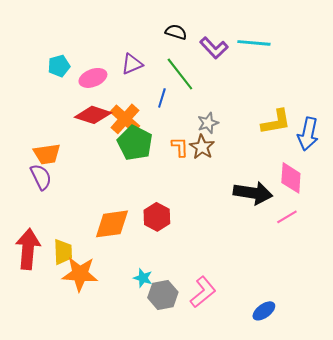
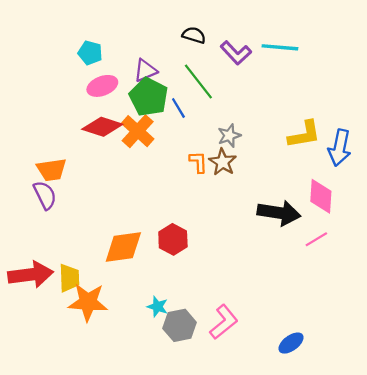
cyan pentagon: (59, 66) -> (90, 53), moved, turned 30
blue line: (162, 98) -> (178, 108), turned -48
green pentagon: (135, 143) -> (149, 97), moved
red arrow: (28, 249) -> (31, 275), turned 78

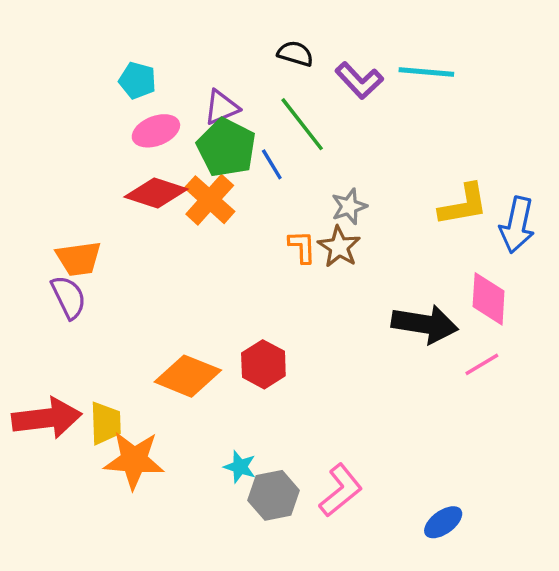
orange diamond: (123, 247) -> (188, 376), turned 30

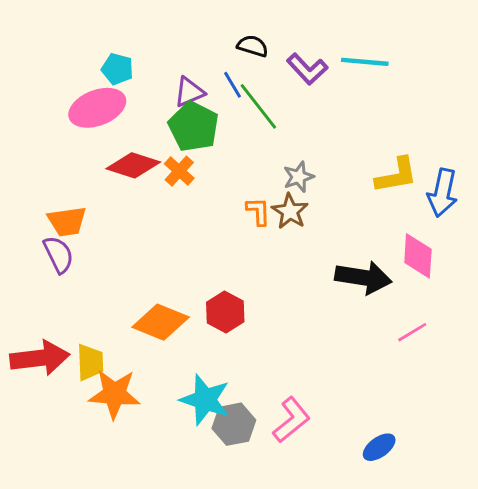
pink ellipse: (156, 131) -> (97, 108), moved, size x1.4
blue line: (272, 164) -> (232, 85), moved
orange cross: (210, 200) -> (179, 171), size x0.7
pink line: (482, 364) -> (412, 332), moved
cyan star: (240, 467) -> (205, 400), size x1.8

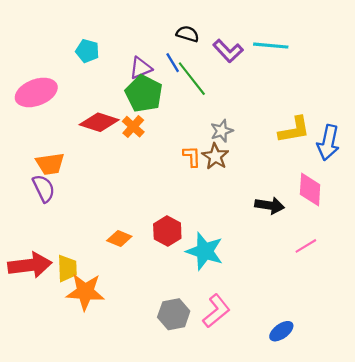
pink ellipse: (97, 108) -> (36, 92), moved
black arrow: (363, 277) -> (270, 205), size x0.7
orange diamond: (161, 322) -> (119, 238), size x0.6
cyan star: (205, 400) -> (205, 251), moved

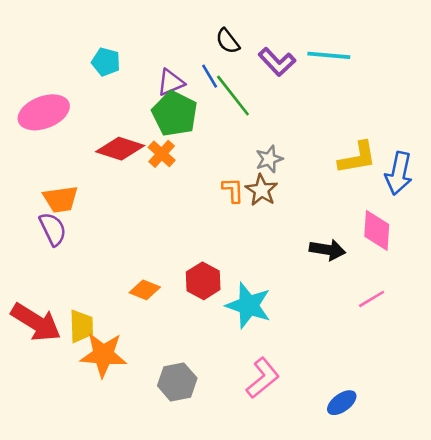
black semicircle: (188, 34) -> (228, 41), turned -145
red arrow: (30, 265) -> (36, 322), turned 39
gray hexagon: (174, 314) -> (177, 382), moved

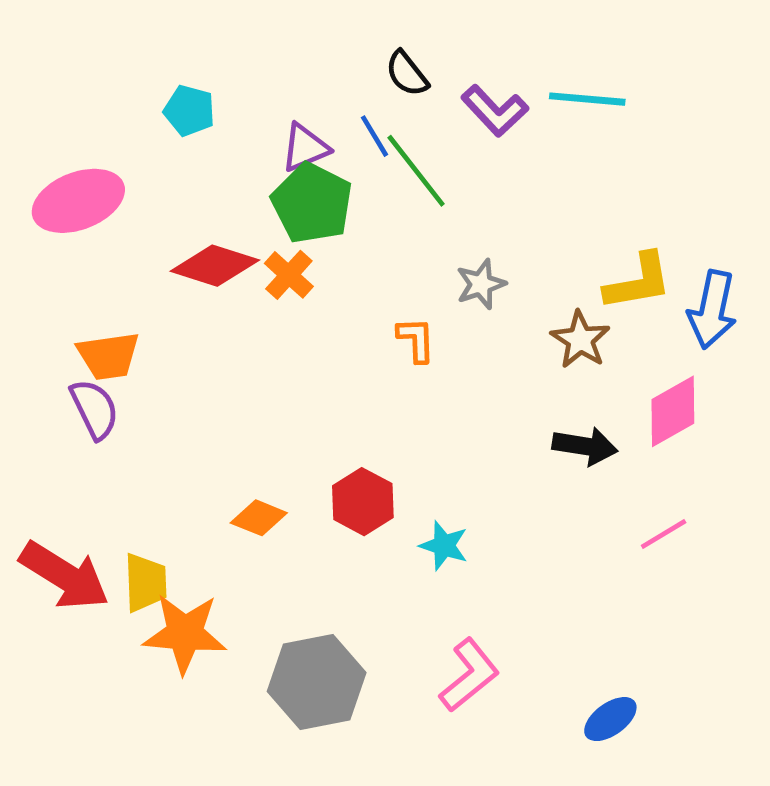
brown star: (261, 190) -> (580, 340), moved
pink diamond: (377, 230) -> (673, 411), turned 57
cyan star: (248, 305) -> (444, 546), size x0.6
gray hexagon: (177, 382) -> (317, 682), size x1.4

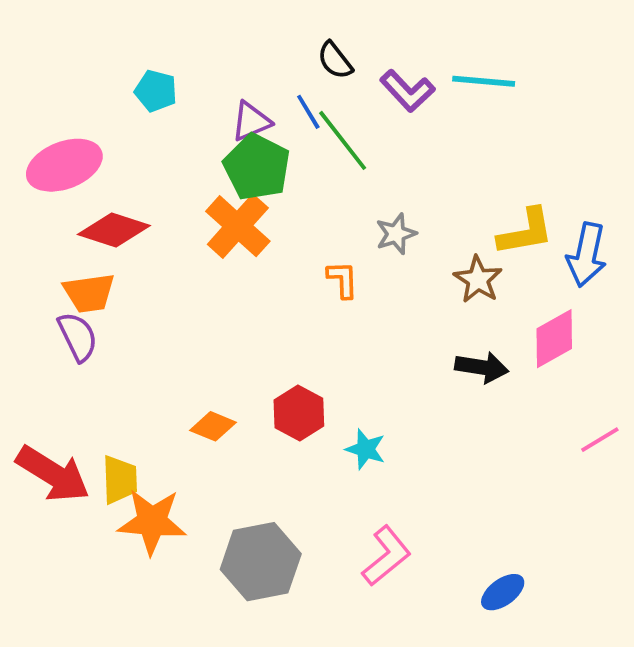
red diamond: (215, 266) -> (114, 230), moved
orange cross: (289, 275) -> (238, 226), size x1.6
pink line: (664, 534) -> (600, 440), moved

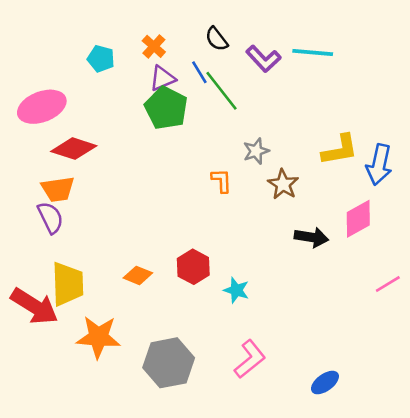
orange cross: (238, 226) -> (154, 46), moved, size x0.6
brown star: (478, 280) -> (283, 184), moved
yellow trapezoid: (120, 480) -> (68, 284), moved, size x1.4

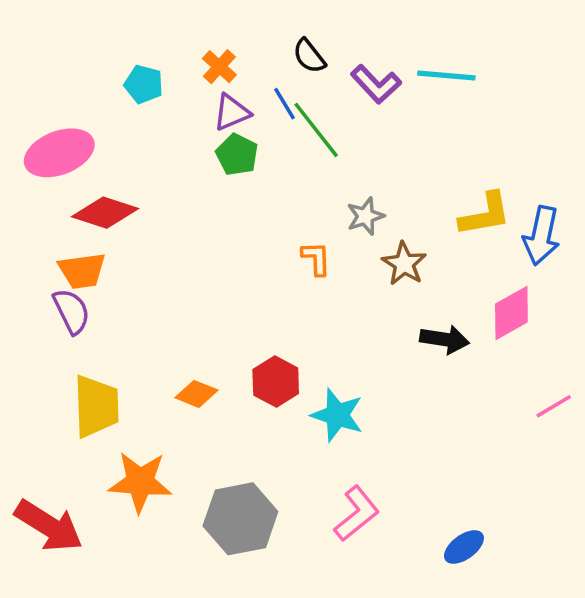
green pentagon: (166, 108) -> (237, 155), size x0.7
cyan star: (236, 290) -> (337, 415), size x1.4
red arrow: (34, 306) -> (49, 526), moved

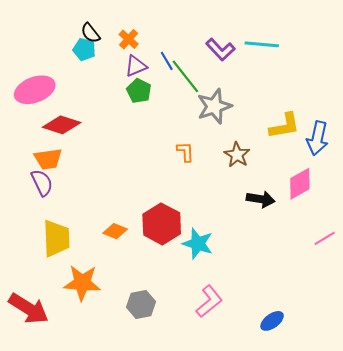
black semicircle: (309, 56) -> (90, 33), moved
gray star: (365, 216) -> (214, 106), moved, size x1.6
red hexagon: (276, 382) -> (162, 224), size x1.4
gray hexagon: (240, 519) -> (141, 304), size x0.7

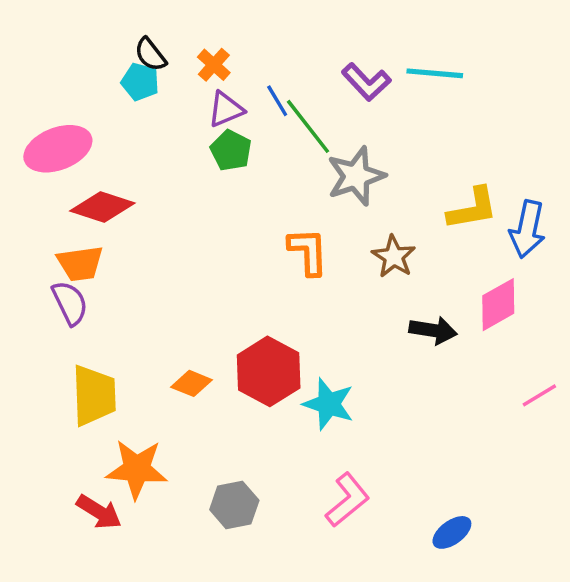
orange L-shape: (185, 152) -> (308, 251), size x1.4
red arrow: (29, 309) -> (99, 512), moved, size x0.7

